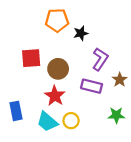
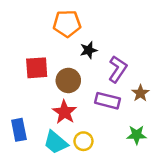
black star: (81, 33) -> (89, 50), moved

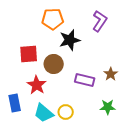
black star: (89, 50) -> (70, 40), size x1.5
purple L-shape: (118, 69) -> (100, 21), moved
red star: (65, 112) -> (37, 85), moved

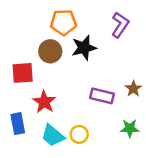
red square: (29, 54) -> (23, 73), moved
brown circle: (54, 64) -> (50, 51), moved

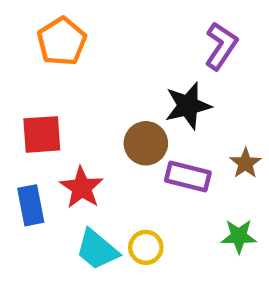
orange pentagon: (64, 22) -> (62, 41), moved, turned -30
black star: (84, 48) -> (188, 106), moved
brown circle: (50, 51) -> (146, 143), moved
blue rectangle: (18, 124) -> (31, 205), moved

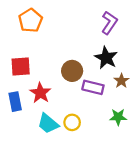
black star: (188, 106) -> (106, 58), moved, turned -30

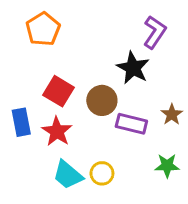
black star: (106, 58) -> (133, 68), moved
red square: (21, 67) -> (58, 91), moved, turned 35
blue rectangle: (15, 102) -> (21, 122), moved

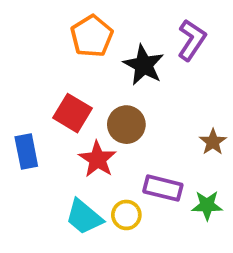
orange pentagon: (43, 29) -> (92, 36), moved
black star: (133, 68) -> (144, 65), moved
purple rectangle: (131, 124) -> (163, 188), moved
red star: (57, 131) -> (98, 159), moved

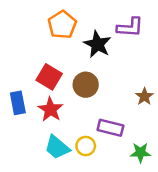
purple L-shape: (192, 40) -> (130, 27), turned 60
red star: (98, 159) -> (50, 109), moved
green star: (207, 205) -> (140, 153), moved

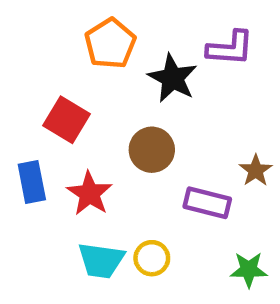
red square: (49, 77) -> (66, 120), moved
purple rectangle: (110, 128) -> (207, 203), moved
cyan trapezoid: (57, 147) -> (101, 260), turned -32

